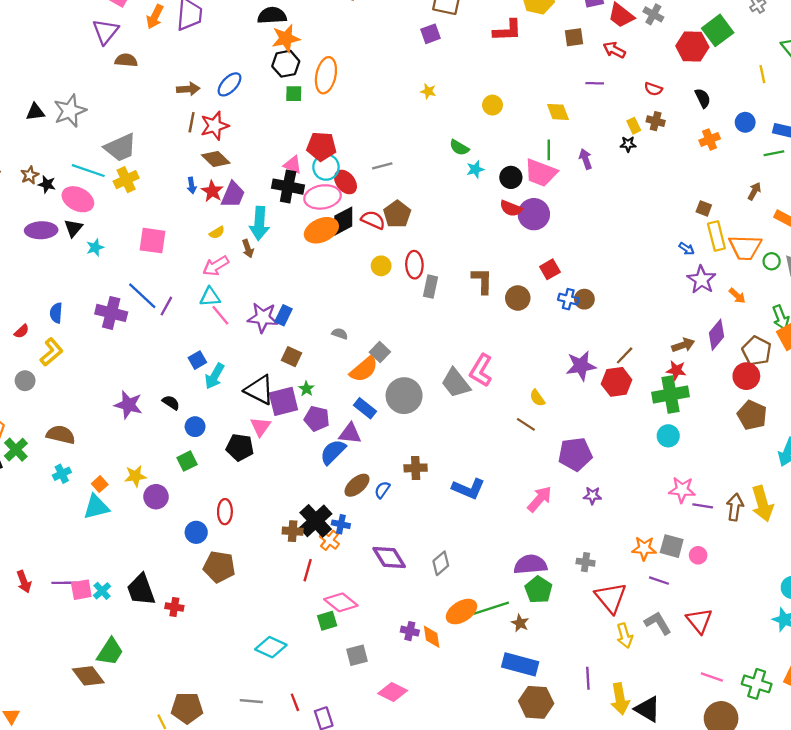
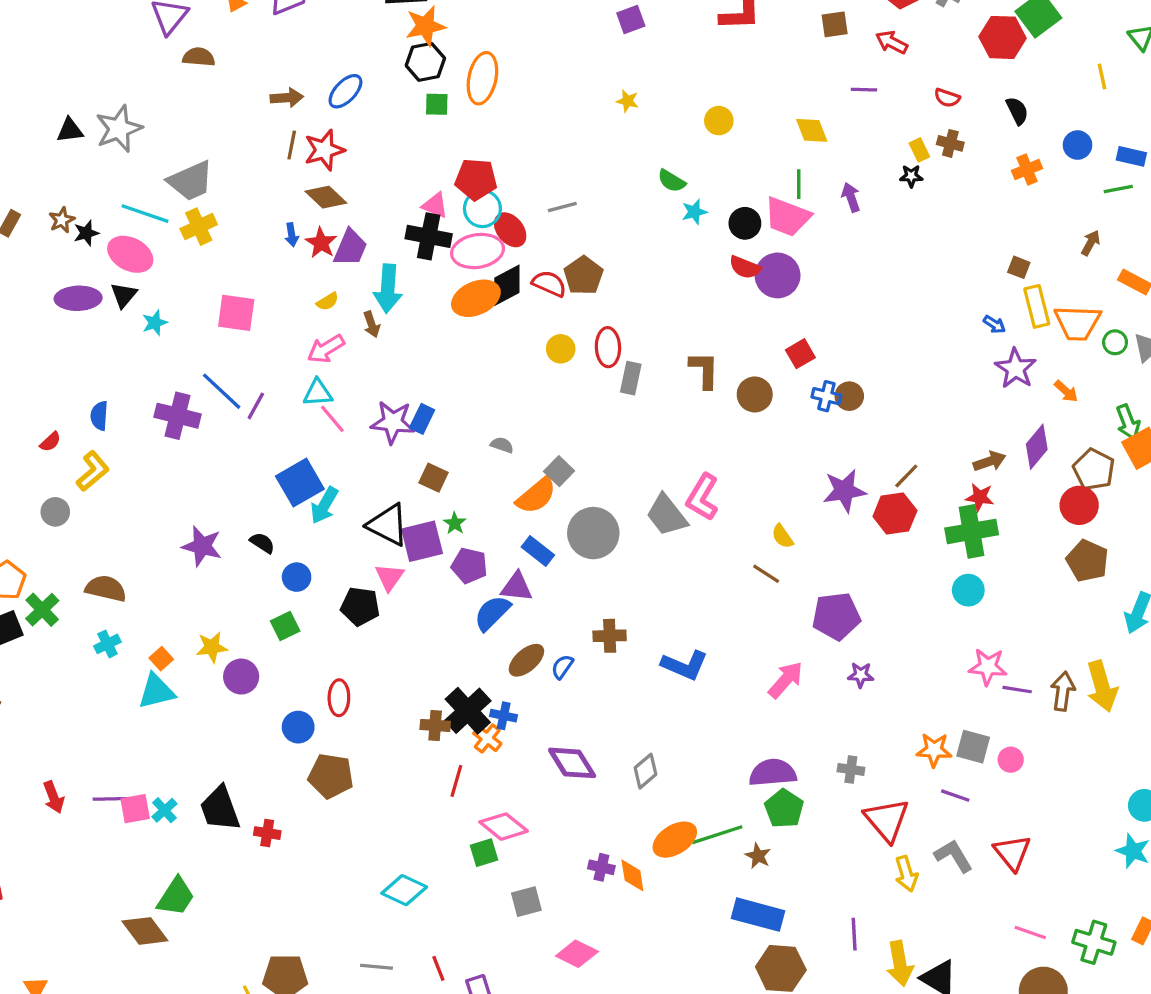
black star: (47, 184) -> (86, 233), turned -30
blue square: (197, 360) -> (300, 483), size x1.8

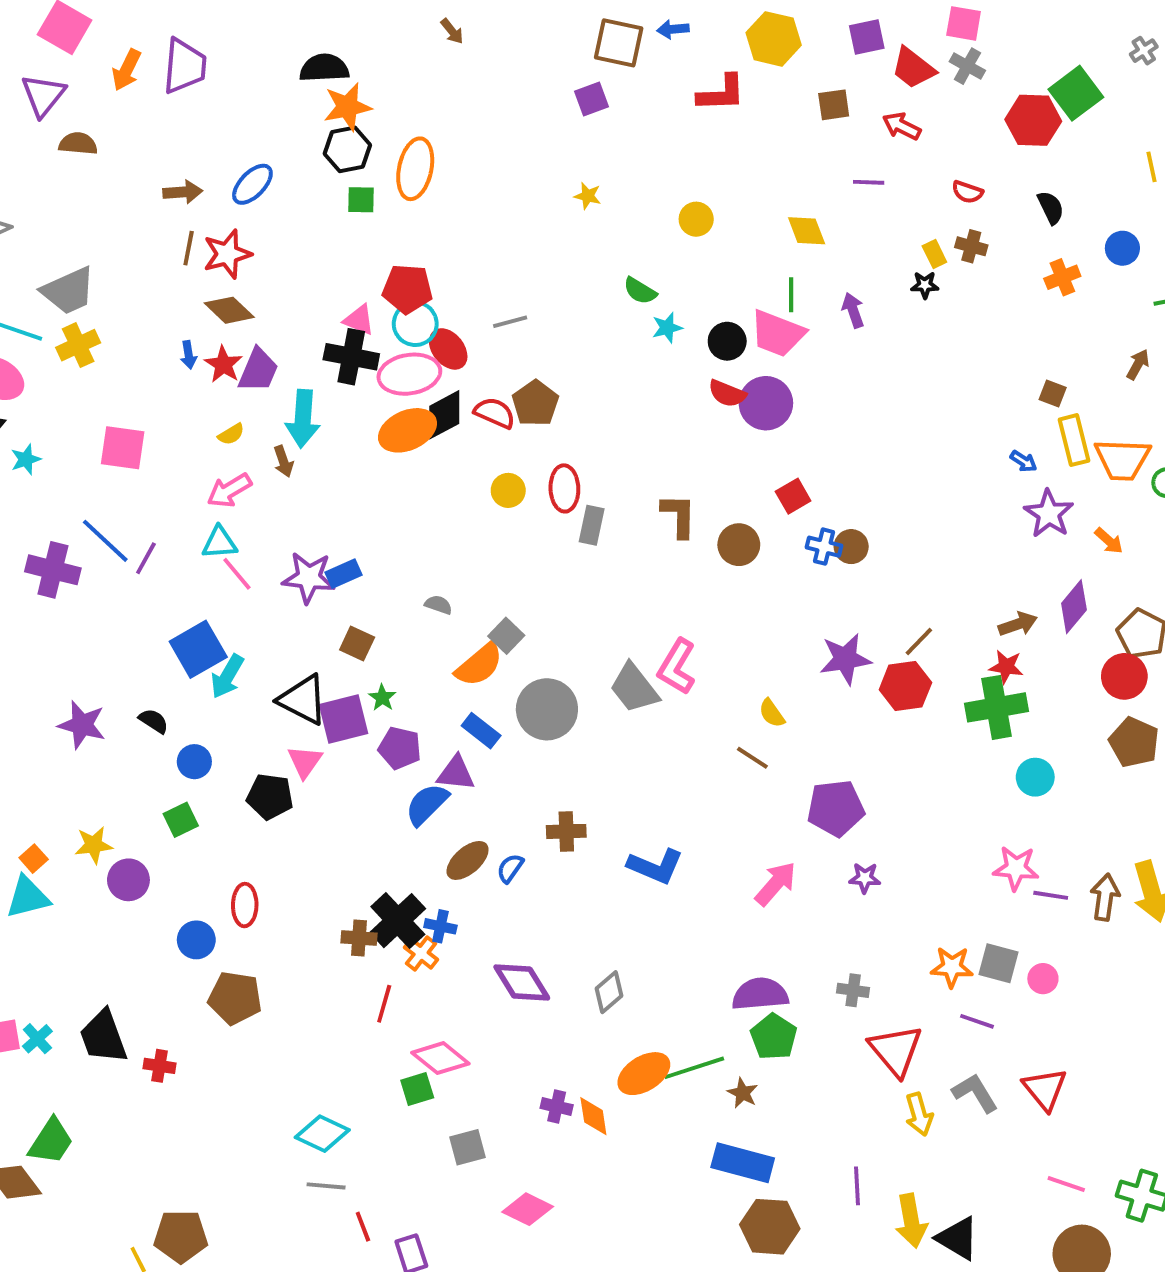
blue rectangle: (422, 419) -> (344, 574), turned 40
cyan circle: (968, 590) -> (1035, 777), moved
gray line: (376, 967) -> (326, 1186), moved

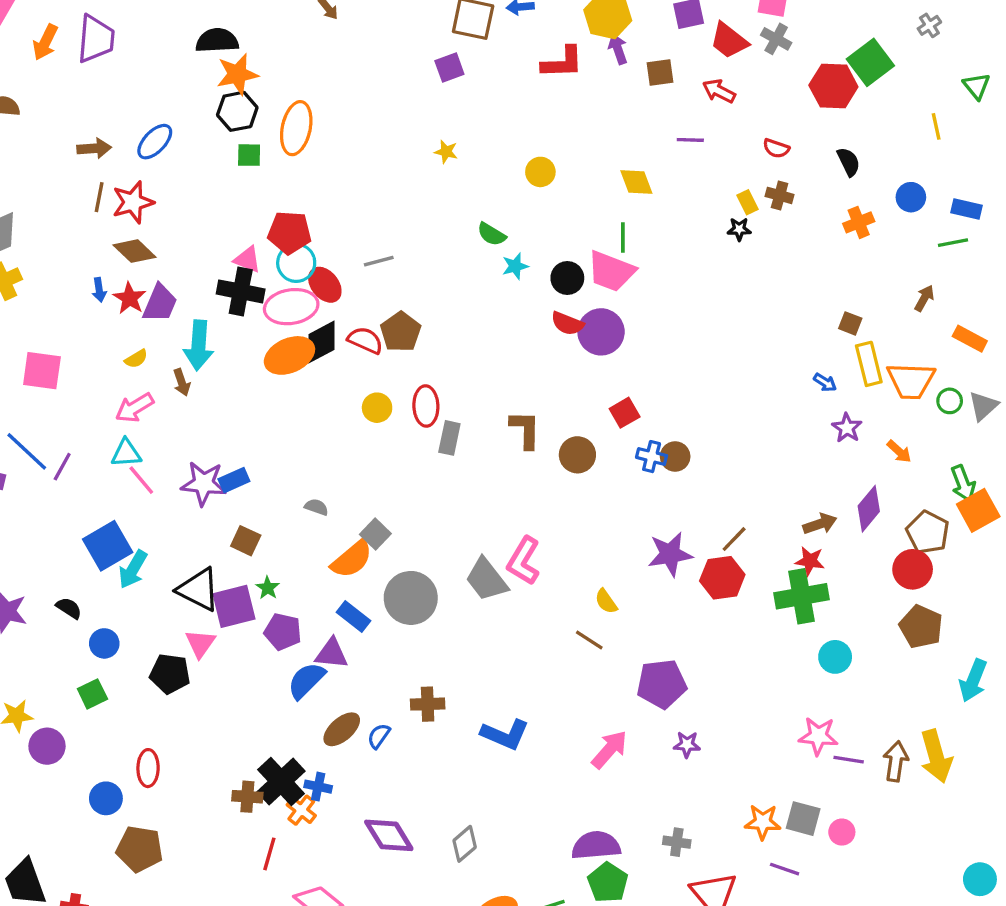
purple arrow: (853, 310) -> (618, 49), moved
purple star: (1049, 514) -> (847, 428), size x0.7

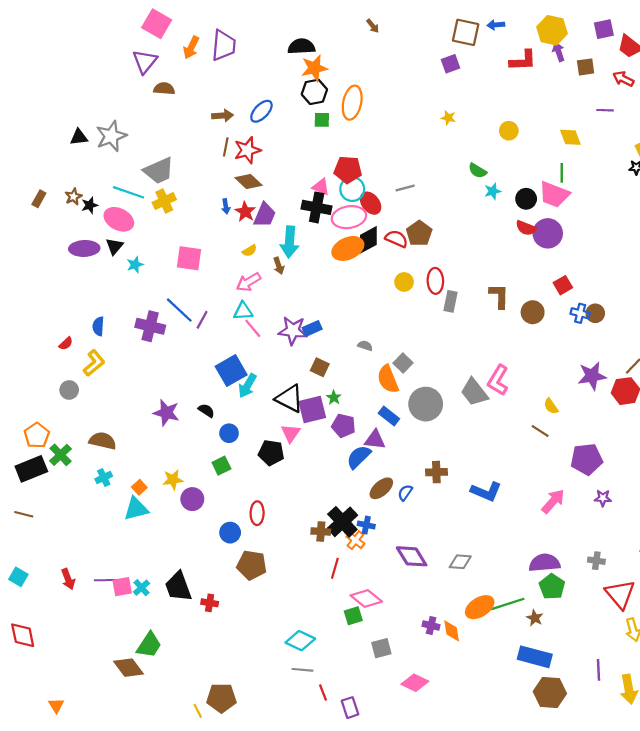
orange semicircle: (352, 559) -> (388, 379), turned 108
gray diamond: (465, 844) -> (460, 562), turned 45

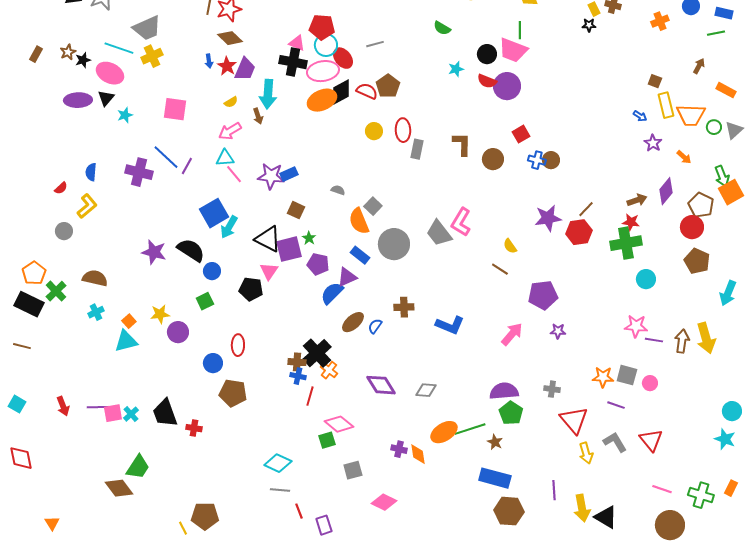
cyan star: (493, 191) -> (456, 69), moved
black semicircle: (206, 411) -> (191, 250), size x1.8
purple triangle: (375, 440) -> (347, 277), turned -30
black rectangle: (31, 469) -> (29, 304), turned 48
blue cross: (366, 525) -> (298, 376), moved

